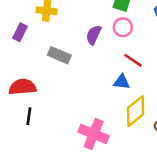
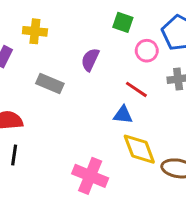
pink circle: (123, 27) -> (147, 51), moved
yellow diamond: (136, 111) -> (139, 149), turned -72

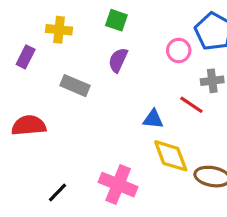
green square: (123, 22) -> (116, 20), moved
red line: (136, 89) -> (191, 105), moved
black line: (14, 155) -> (57, 192), moved, turned 36

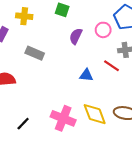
purple semicircle: (118, 60) -> (76, 36), moved
yellow diamond: (171, 156) -> (95, 114), moved

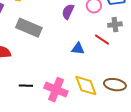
gray rectangle: (35, 53) -> (29, 28), size x1.4
black line: (23, 124) -> (26, 86), moved, turned 48

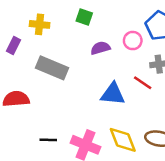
purple semicircle: (68, 12) -> (100, 48), turned 49
blue triangle: (78, 49) -> (113, 94), size x1.5

